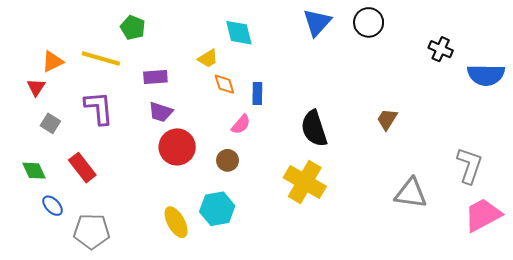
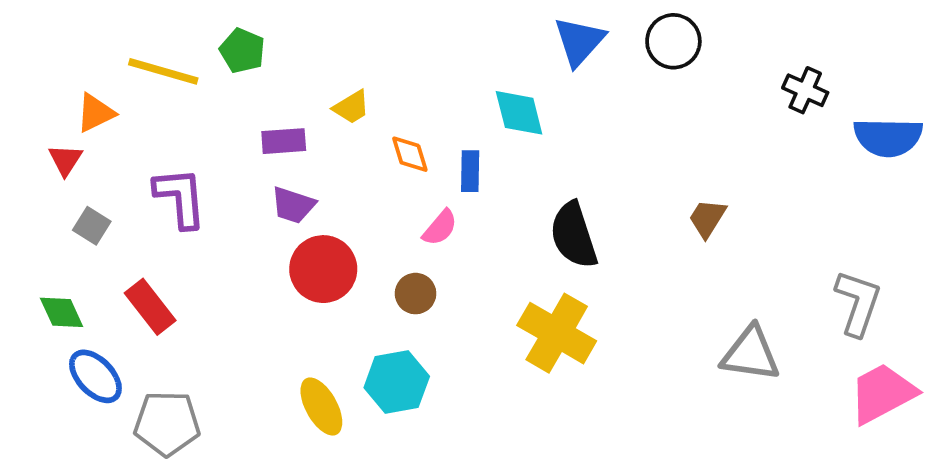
cyan diamond: (239, 33) -> (519, 113), moved
yellow line: (101, 58) -> (163, 71), moved
yellow trapezoid: (208, 58) -> (351, 107), moved
blue ellipse: (53, 206) -> (95, 376), size x1.4

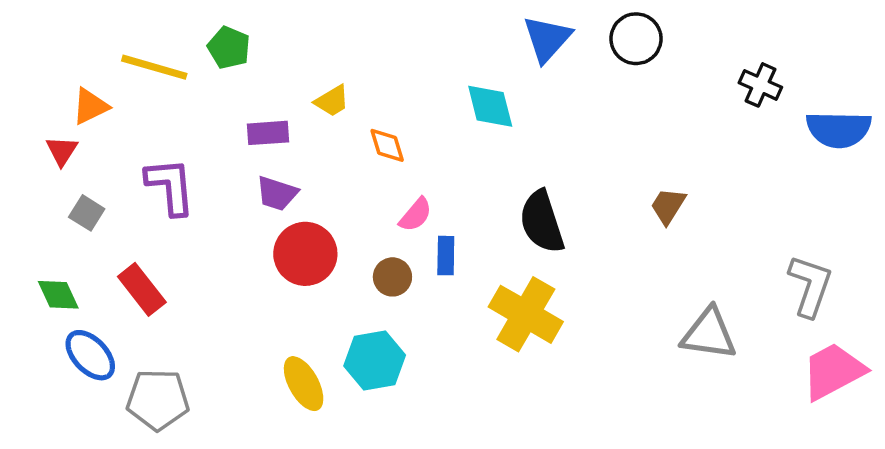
blue rectangle: (470, 171) -> (446, 256), moved

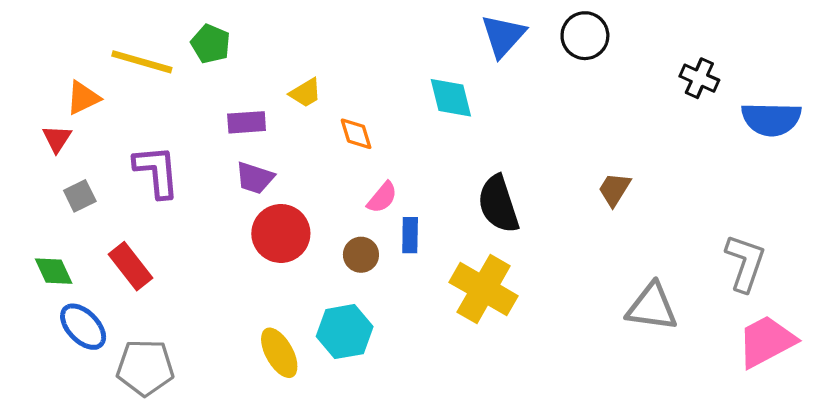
gray square: (87, 213) -> (80, 196), turned 32

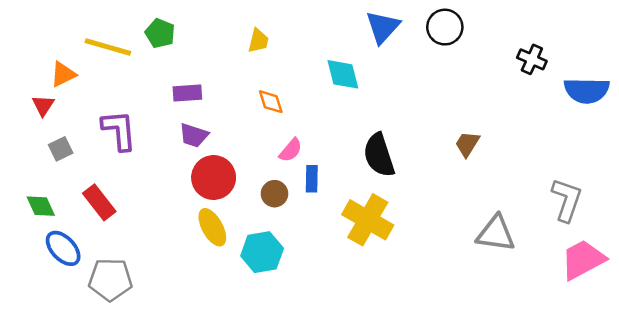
yellow trapezoid: (305, 93) -> (258, 41), moved, turned -45
yellow ellipse: (279, 353) -> (212, 227), moved

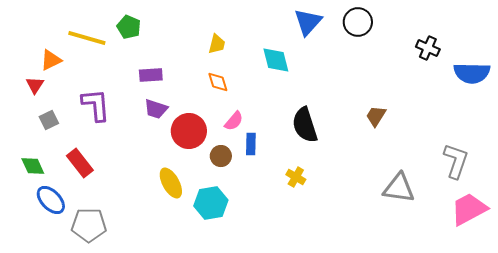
yellow trapezoid: (258, 41) -> (217, 44), moved
red circle: (214, 178) -> (189, 131), moved
yellow cross: (368, 220) -> (296, 177), size x0.5

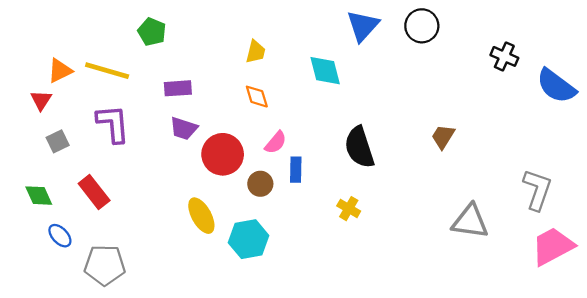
yellow line: (87, 38) -> (107, 71), moved
blue semicircle: (472, 73) -> (556, 86), turned 36
blue ellipse: (51, 200) -> (60, 236), size x0.7

